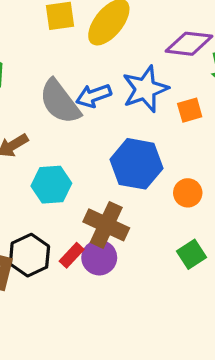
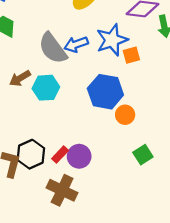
orange square: (190, 110) -> (131, 55), moved
cyan hexagon: (51, 185) -> (46, 88), moved
orange circle: (188, 193) -> (125, 115), moved
brown cross: (106, 225) -> (62, 190), moved

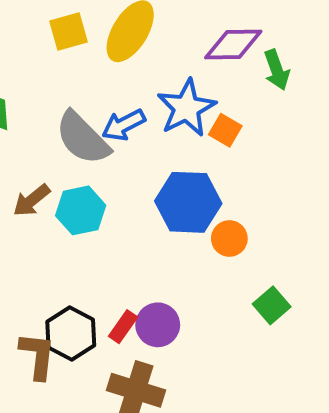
orange square: (131, 55) -> (225, 130), turned -36

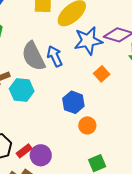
blue star: (186, 108) -> (88, 41), moved
blue arrow: (124, 125) -> (55, 56), turned 75
blue hexagon: (188, 202) -> (73, 102), size x0.7

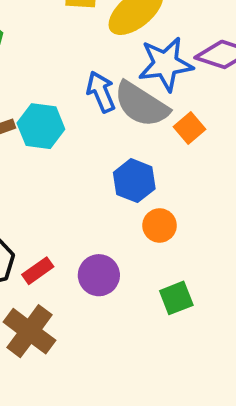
gray semicircle: (33, 56) -> (141, 104), moved, turned -32
cyan hexagon: (22, 90) -> (41, 126), moved
purple circle: (41, 155) -> (99, 275), moved

